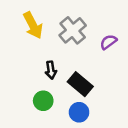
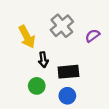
yellow arrow: (33, 25) -> (27, 37), moved
black rectangle: (80, 84) -> (68, 72), turned -45

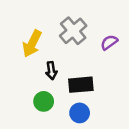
yellow arrow: (27, 37) -> (32, 44), turned 55

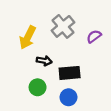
black arrow: (51, 71) -> (44, 61), turned -72

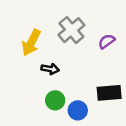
black rectangle: (70, 73) -> (109, 93), moved
green circle: (38, 87) -> (55, 100), moved

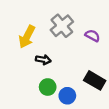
purple semicircle: (107, 41) -> (92, 36), turned 64
black rectangle: (109, 93) -> (95, 80), turned 35

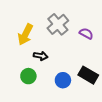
green circle: (48, 87) -> (28, 76), moved
blue circle: (67, 96) -> (63, 80), moved

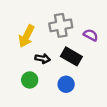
gray cross: (58, 24) -> (61, 25), turned 30
black rectangle: (88, 75) -> (71, 56), moved

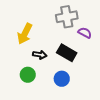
gray cross: (61, 25) -> (67, 17), moved

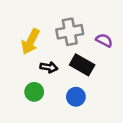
gray cross: (67, 17) -> (70, 32), moved

